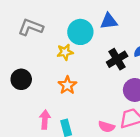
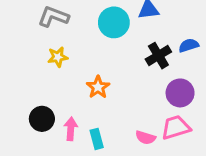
yellow star: (65, 52) -> (58, 57), moved
black circle: (21, 79) -> (42, 119), moved

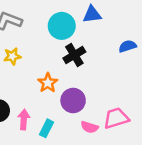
black cross: (158, 56) -> (74, 55), moved
purple circle: (180, 93) -> (73, 101), moved
cyan rectangle: (97, 139) -> (47, 128), turned 42

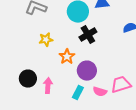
yellow star: (12, 56) -> (46, 40), moved
cyan rectangle: (47, 128) -> (78, 93), moved

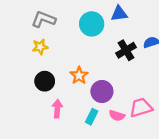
black cross: (88, 35) -> (126, 50), moved
yellow star: (46, 40) -> (40, 47), moved
black circle: (28, 79) -> (45, 81), moved

